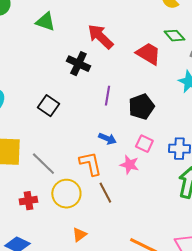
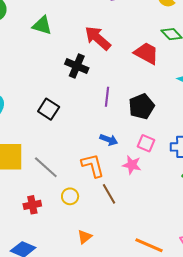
yellow circle: (66, 194) -> (70, 196), size x0.6

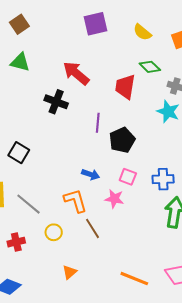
red trapezoid: (146, 53) -> (125, 87), turned -108
purple line: (107, 97) -> (98, 123), moved
black square: (49, 109) -> (19, 153), moved

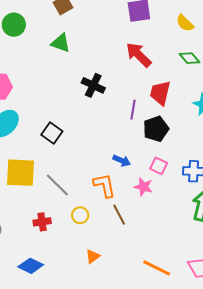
red arrow: (76, 73) -> (139, 55), moved
red trapezoid: (125, 87) -> (160, 93), moved

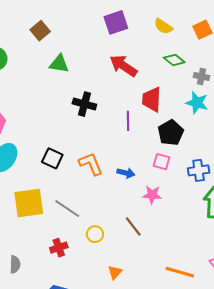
green triangle: (61, 43) -> (59, 64), moved
black pentagon: (156, 129) -> (171, 133), moved
pink square: (159, 166) -> (162, 162), moved
orange L-shape: (104, 185) -> (91, 164), moved

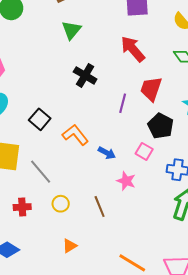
green triangle: (59, 64) -> (71, 30), turned 45
black pentagon: (171, 133) -> (161, 126), turned -30
orange L-shape: (91, 164) -> (75, 135), turned -32

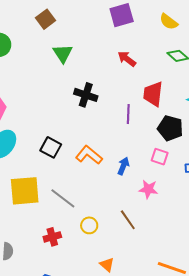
red arrow: (133, 49) -> (127, 59), size x0.7
blue arrow: (107, 153) -> (123, 166), turned -84
orange triangle: (70, 246) -> (107, 265), turned -35

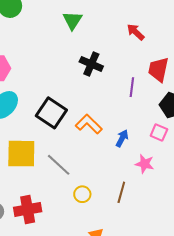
black square: (51, 147) -> (51, 113), size x1.4
brown line: (128, 220) -> (121, 192), turned 45
red cross: (52, 237) -> (28, 209), moved, size x1.5

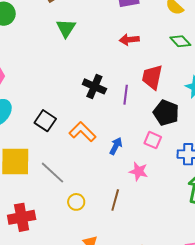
red arrow: (136, 32) -> (129, 40), turned -48
black cross: (91, 64) -> (94, 86), moved
black square: (51, 113) -> (45, 121), size x0.7

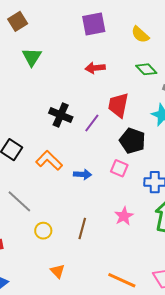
purple line: (126, 95) -> (92, 123), turned 30
blue arrow: (116, 146) -> (83, 174), turned 66
pink star: (138, 171) -> (124, 216), moved, turned 30

